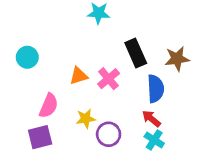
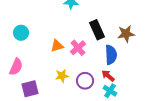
pink semicircle: (49, 106) -> (16, 67), moved
purple circle: (109, 134) -> (85, 81), moved

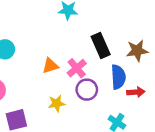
red arrow: (108, 76) -> (136, 92), moved, turned 136
purple circle: (85, 81) -> (87, 90), moved

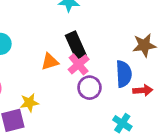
black rectangle: (101, 46) -> (76, 45), moved
yellow star: (57, 103) -> (29, 103), moved

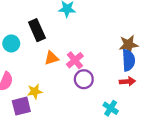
black rectangle: (76, 45) -> (37, 30), moved
blue semicircle: (124, 74) -> (128, 60), moved

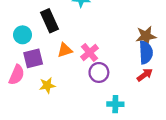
red arrow: (127, 81) -> (145, 75), turned -32
purple square: (21, 106) -> (33, 58), moved
cyan cross: (111, 108) -> (115, 104), moved, turned -32

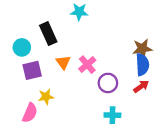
orange triangle: (65, 50) -> (63, 62), turned -49
purple circle: (99, 72) -> (108, 83), moved
pink semicircle: (17, 75) -> (30, 113), moved

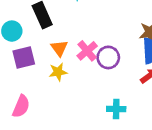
purple circle: (108, 83) -> (108, 57), moved
yellow star: (46, 97) -> (58, 72), moved

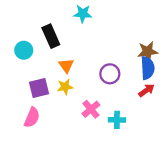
pink cross: (87, 51) -> (91, 109), moved
purple square: (24, 57) -> (39, 88), moved

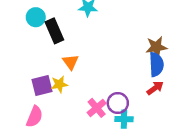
cyan circle: (24, 50) -> (36, 17), moved
purple circle: (110, 74) -> (118, 103), moved
yellow star: (65, 87) -> (59, 84), moved

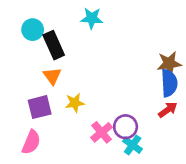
orange triangle: (71, 62) -> (52, 76), moved
yellow star: (59, 84) -> (75, 103), moved
cyan cross: (124, 119) -> (133, 145), turned 35

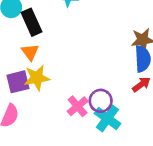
yellow star: (75, 103) -> (37, 78), moved, size x1.4
cyan cross: (133, 145) -> (107, 118), size x1.4

